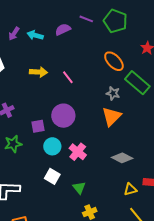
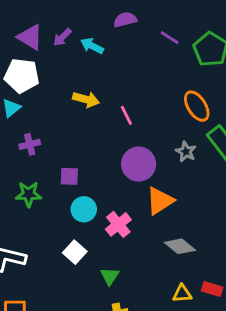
purple semicircle: (63, 29) -> (125, 20), moved
purple circle: (63, 116) -> (139, 164), moved
orange triangle: (112, 116) -> (160, 201), moved

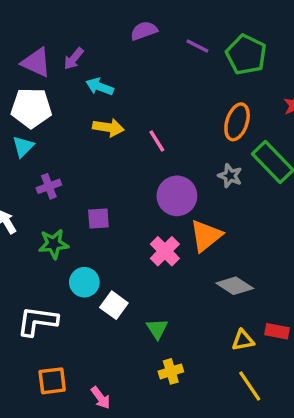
cyan arrow: (92, 46) -> (100, 87), moved
orange ellipse: (197, 106) -> (237, 122), turned 56
cyan circle: (84, 209) -> (84, 282), moved
pink cross: (118, 224) -> (165, 251), moved

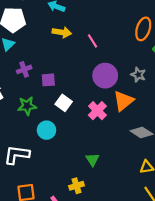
gray star: (230, 176) -> (138, 75), moved
purple square: (98, 218) -> (48, 80), moved
white square: (114, 305) -> (64, 103), moved
yellow cross: (171, 371) -> (77, 186), moved

